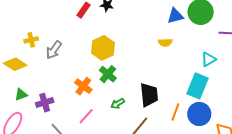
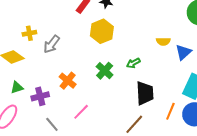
blue triangle: (175, 16) -> (183, 52), moved, turned -30
yellow hexagon: (103, 48) -> (102, 31), moved
orange cross: (83, 86) -> (68, 81), moved
green arrow: (118, 104) -> (133, 63), moved

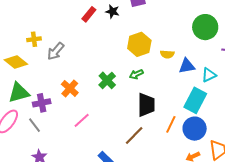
yellow hexagon: (102, 31) -> (139, 44), moved
blue triangle: (183, 52) -> (187, 66), turned 30
green triangle: (17, 87) -> (19, 93), size x1.6
gray line: (52, 124) -> (35, 125), moved

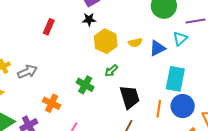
black star: (112, 11) -> (89, 19), moved
gray arrow: (56, 51) -> (27, 72), turned -138
cyan triangle: (209, 75) -> (180, 39), moved

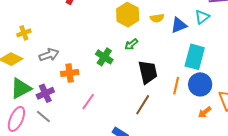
gray arrow: (27, 72) -> (49, 55), moved
orange cross: (52, 103) -> (70, 73), turned -36

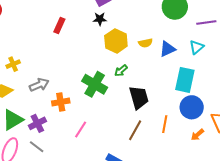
cyan triangle: (202, 17) -> (197, 47), moved
green cross: (104, 57) -> (95, 84), size x1.4
orange line: (176, 86) -> (165, 124), moved

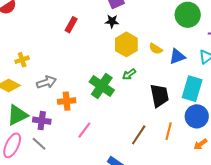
yellow semicircle: (145, 43) -> (156, 49), turned 40
black trapezoid: (139, 97) -> (159, 96), moved
purple cross: (37, 123) -> (42, 121), turned 30

